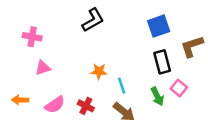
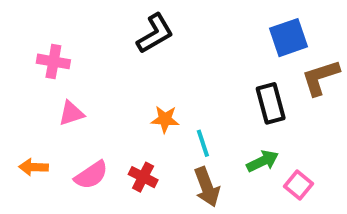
blue square: (159, 26) -> (289, 38), moved
pink square: (179, 88) -> (298, 185), moved
green arrow: (157, 96) -> (263, 161), turned -90
brown arrow: (124, 112) -> (207, 187), turned 30

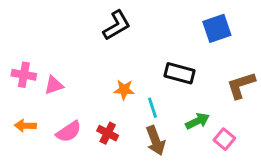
pink cross: (53, 61) -> (24, 75), moved
brown L-shape: (320, 77) -> (241, 85), moved
black rectangle: (271, 103) -> (179, 73), moved, turned -60

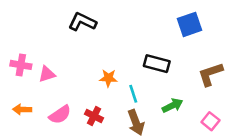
black L-shape: (117, 25) -> (82, 22), moved, turned -124
pink square: (224, 139) -> (210, 121), moved

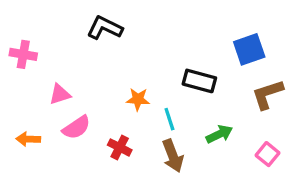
blue square: (189, 24) -> (249, 49), moved
pink cross: (21, 65) -> (23, 54), moved
pink semicircle: (60, 115) -> (76, 127), moved

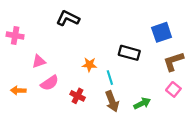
green arrow: (219, 134) -> (142, 103), moved
pink square: (268, 154) -> (173, 89), moved

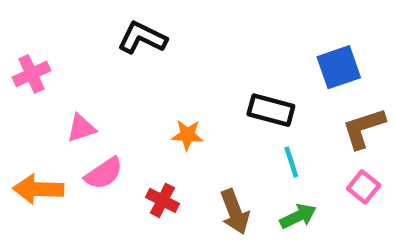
pink cross: (15, 36) -> (31, 74), turned -35
cyan line: (110, 78) -> (291, 162), moved
orange arrow: (18, 90) -> (38, 189), size x1.5

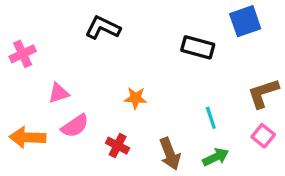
blue square: (339, 67) -> (245, 21), moved
black rectangle: (271, 110) -> (198, 47), moved

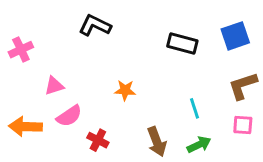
blue square: (245, 21) -> (235, 36), moved
pink square: (263, 136) -> (243, 125), turned -35
red cross: (118, 146) -> (98, 140), moved

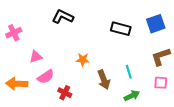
brown arrow: (157, 142) -> (104, 80), moved

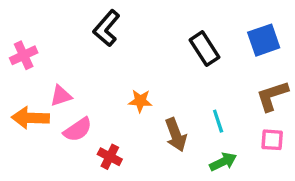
black L-shape: (63, 17) -> (106, 28), turned -75
black rectangle: (121, 29) -> (205, 49), turned 42
orange arrow: (17, 84) -> (30, 118), moved

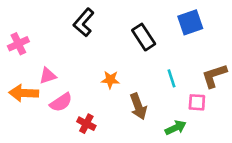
blue square: (264, 40) -> (190, 22), moved
black rectangle: (205, 49) -> (144, 37), moved
cyan line: (218, 121) -> (172, 78), moved
pink square: (272, 140) -> (197, 102), moved

